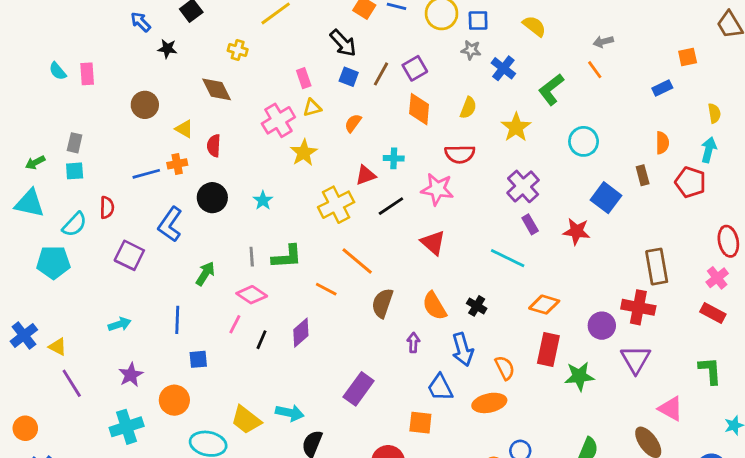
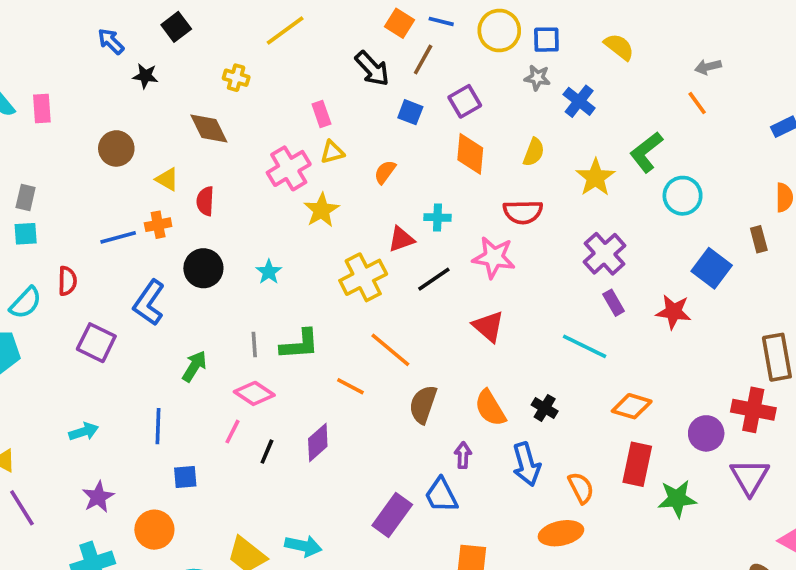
brown line: (381, 74) -> (423, 60), moved
blue square: (349, 77) -> (410, 112), moved
green L-shape: (551, 89) -> (646, 152), moved
blue trapezoid: (440, 387) -> (441, 495), moved

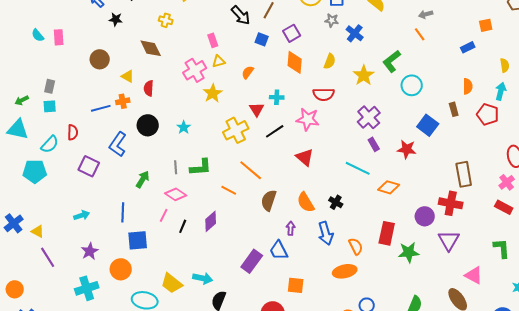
red triangle: (401, 239) -> (257, 109), turned -42
orange diamond: (632, 406) -> (389, 187), moved
blue square: (185, 477) -> (138, 240), size x1.5

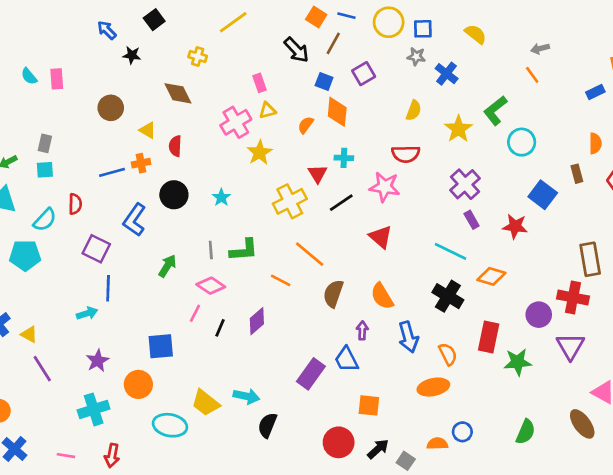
orange diamond: (295, 62) -> (337, 112), moved
black cross: (336, 202) -> (448, 296), moved, size x1.6
blue line: (123, 212) -> (108, 288), moved

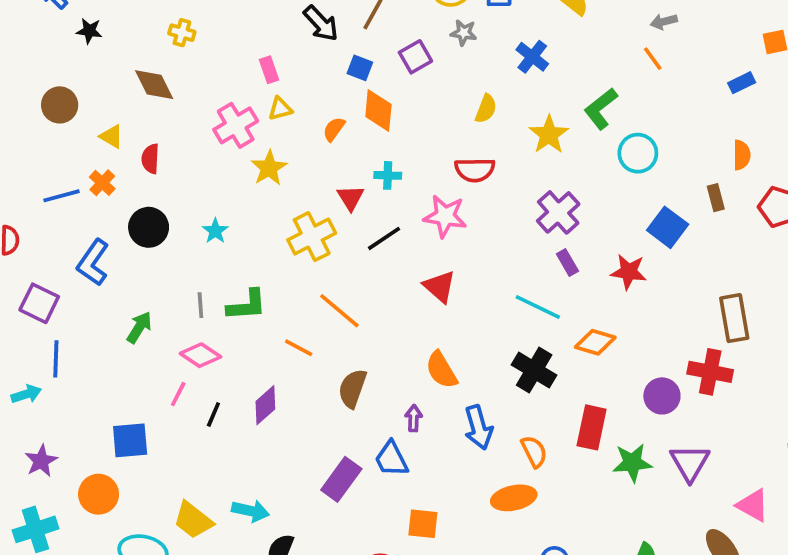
gray star: (416, 56) -> (464, 33), moved
orange cross: (141, 163) -> (102, 183), turned -36
brown semicircle: (333, 294) -> (352, 389), moved
purple triangle: (570, 346) -> (690, 463), moved

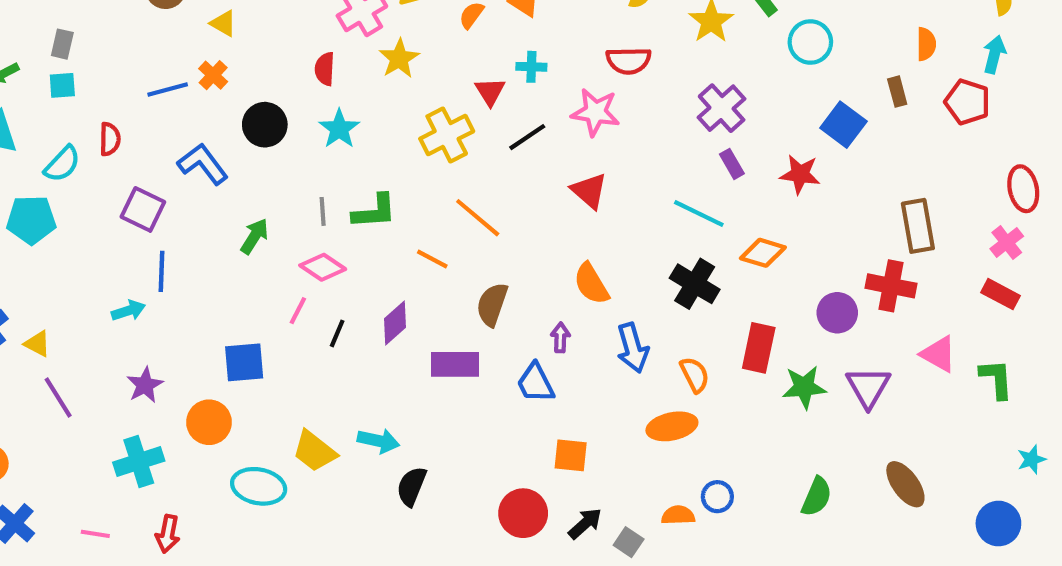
red semicircle: (150, 159) -> (325, 69), moved
cyan star: (215, 231) -> (339, 129), size x1.4
blue L-shape: (93, 263) -> (203, 164), turned 108
purple rectangle: (341, 479) -> (455, 364), moved, turned 54
pink triangle: (753, 505) -> (939, 354), moved

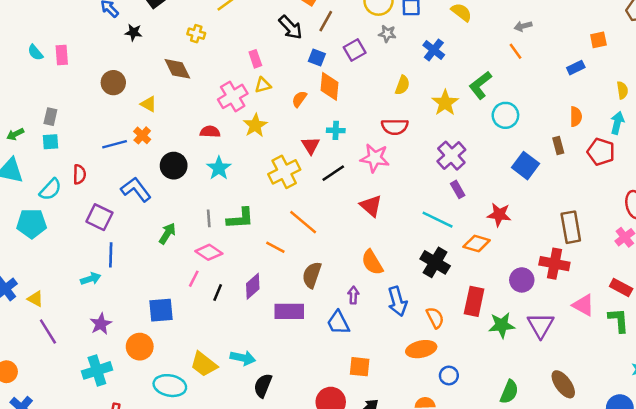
red semicircle: (325, 69) -> (210, 132), turned 90
red star: (800, 174) -> (499, 215), moved
red rectangle: (1001, 294) -> (621, 288), moved
blue circle: (717, 497) -> (449, 376), moved

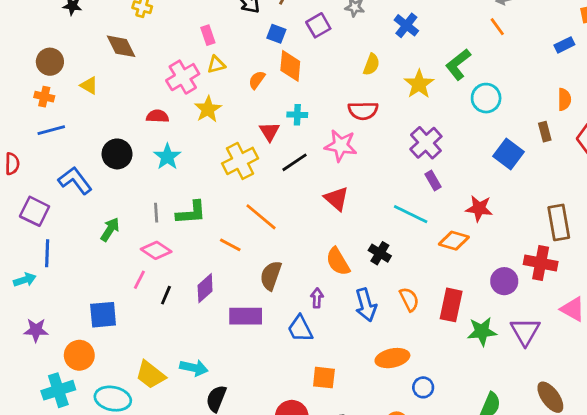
orange cross: (142, 135) -> (44, 97), moved, turned -30
black cross: (435, 262) -> (380, 253), moved, size x0.7
orange semicircle: (435, 318) -> (409, 299), moved
purple star: (101, 324) -> (36, 330), turned 30
cyan cross: (97, 370) -> (58, 390), moved

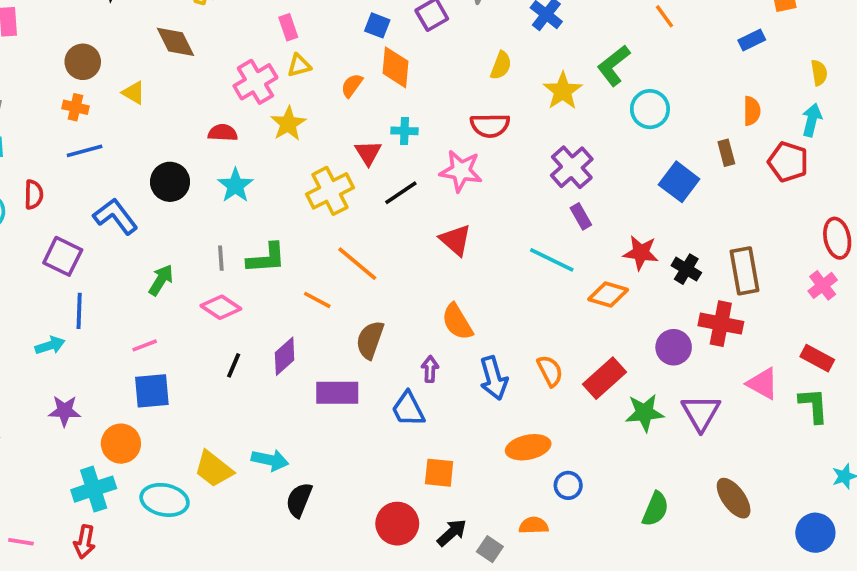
black cross: (380, 253) -> (686, 269), moved
pink line: (139, 280) -> (145, 345), moved, turned 42
red rectangle: (451, 305) -> (605, 378), turned 36

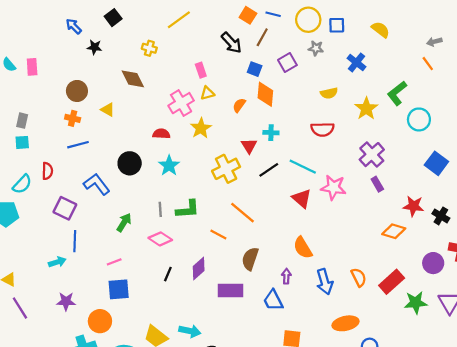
yellow semicircle: (501, 65) -> (329, 93), turned 56
pink star: (461, 171) -> (333, 187), moved
cyan line: (552, 260) -> (303, 167), moved

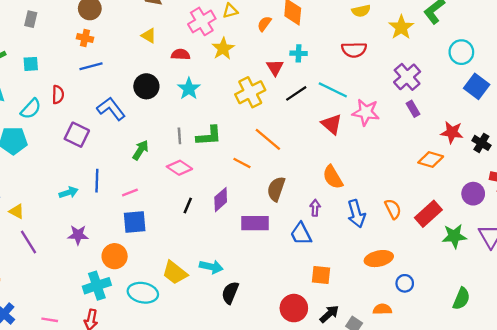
yellow triangle: (108, 110) -> (149, 36), moved
cyan circle: (419, 119) -> (461, 52), moved
gray rectangle: (22, 121) -> (31, 19), moved
blue line: (75, 241) -> (97, 181), moved

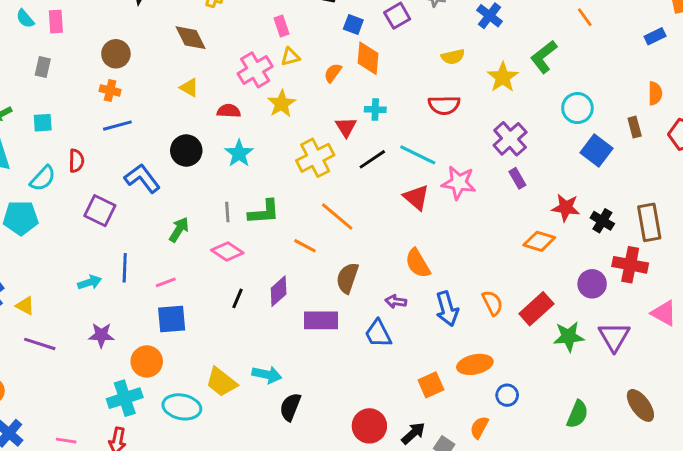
purple arrow: (315, 208) -> (396, 301), turned -84
purple line: (28, 242) -> (40, 344), turned -40
orange square: (321, 275) -> (431, 385), moved, turned -30
orange semicircle: (382, 309) -> (479, 427), turned -60

